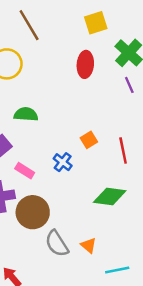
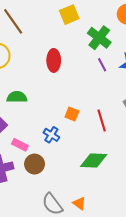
red ellipse: (85, 64) -> (54, 60), moved
orange square: (89, 140) -> (72, 114), turned -32
brown circle: (33, 212) -> (35, 164), moved, size x0.7

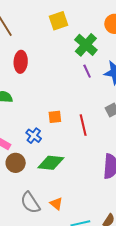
red ellipse: (54, 60) -> (21, 62), moved
orange square: (72, 114) -> (55, 117), turned -32
green diamond: (94, 161) -> (51, 163), moved

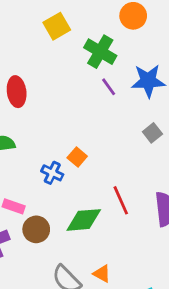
orange square: (55, 117) -> (77, 157), turned -32
red line: (83, 125) -> (121, 200), moved
blue cross: (34, 136) -> (52, 173), moved

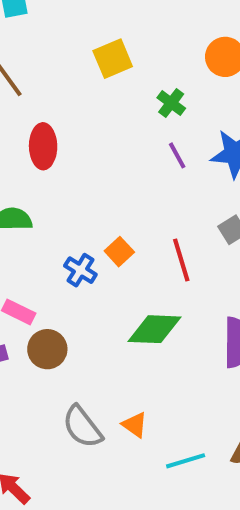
green cross: (100, 52) -> (171, 103), size x0.6
red line: (121, 200) -> (181, 260), moved
green diamond: (84, 220) -> (154, 329), moved

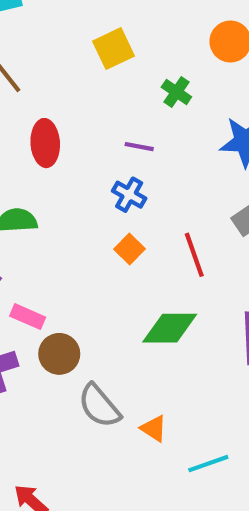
purple line: (177, 155) -> (139, 147), moved, turned -48
blue cross: (80, 270) -> (129, 195), moved
gray semicircle: (82, 427) -> (99, 406), moved

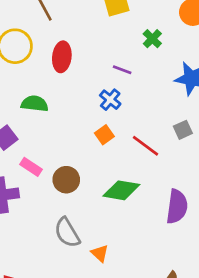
red line: (194, 255) -> (145, 146), turned -44
brown circle: (59, 354) -> (66, 180), moved

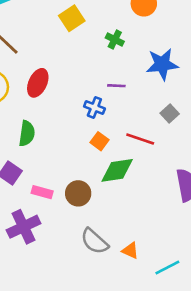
red ellipse: (62, 57) -> (38, 83), turned 36
purple line: (122, 70) -> (116, 86), moved
green semicircle: (35, 104) -> (27, 133), turned 110
green diamond: (121, 190) -> (117, 170), moved

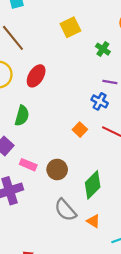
purple line: (116, 86) -> (110, 82), moved
blue cross: (94, 107) -> (100, 101), moved
green diamond: (117, 170) -> (93, 185), moved, turned -44

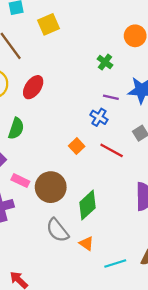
yellow square: (70, 27) -> (48, 24), moved
brown circle: (57, 170) -> (51, 187), size x1.4

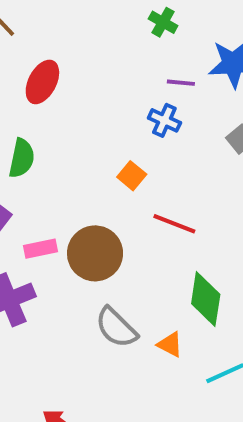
red line: (112, 150) -> (174, 224), moved
pink rectangle: (20, 181) -> (40, 249), turned -30
green diamond: (87, 205) -> (206, 299), moved, turned -32

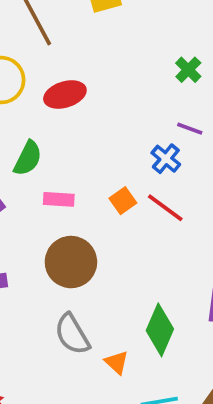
red ellipse: (42, 82) -> (65, 95), turned 30
red line: (174, 224) -> (165, 208), moved
pink rectangle: (40, 249) -> (59, 199), moved

